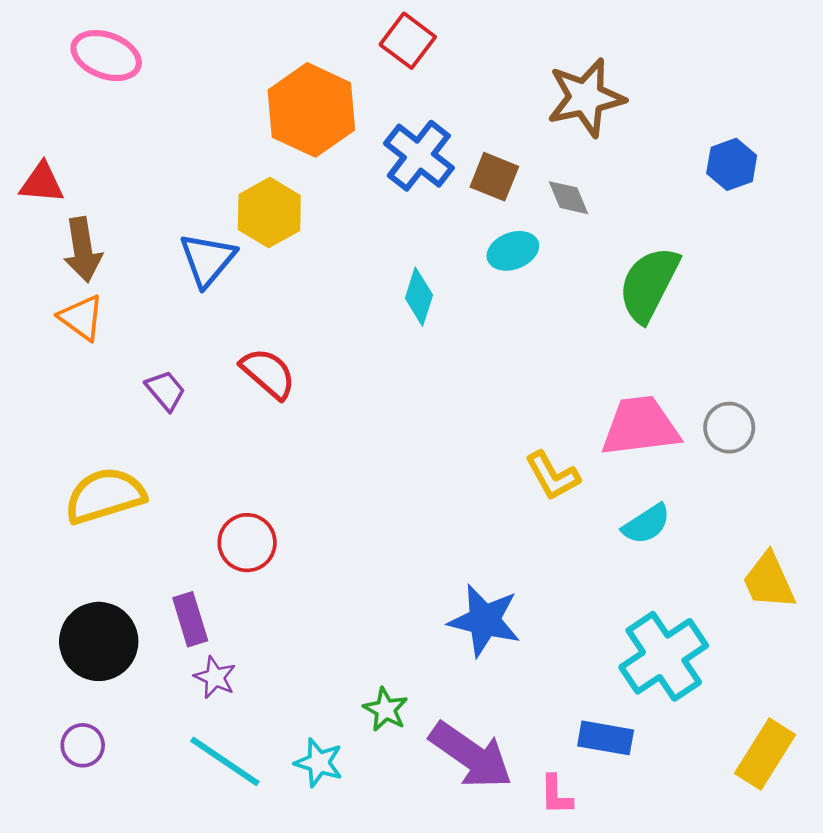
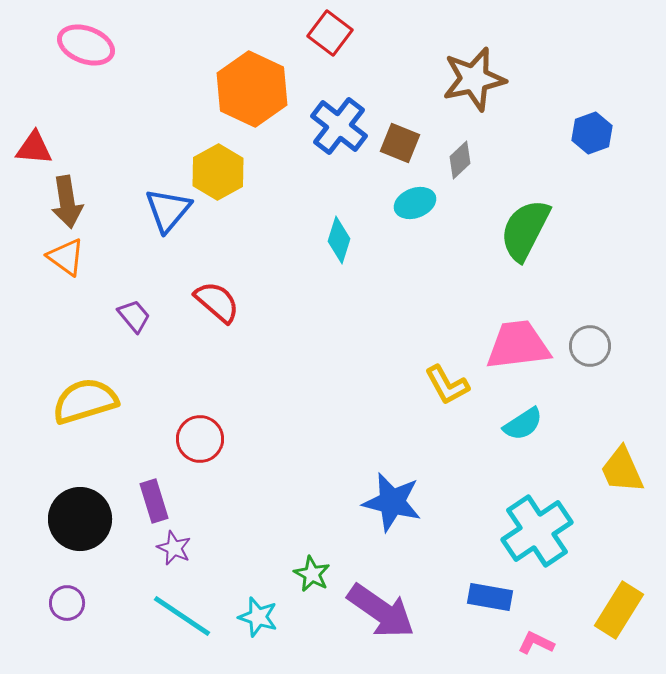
gray diamond: (568, 198) -> (460, 160), turned 69
pink L-shape: (556, 795) -> (536, 643), moved, turned 117

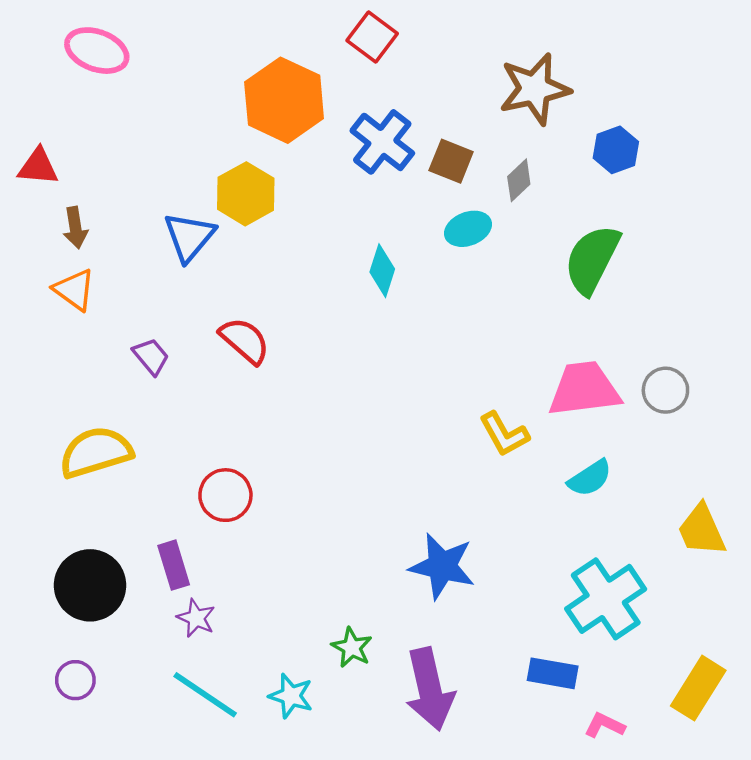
blue hexagon: (592, 133) -> (616, 150), moved
brown arrow: (67, 202) -> (75, 228), size x0.7
purple arrow: (381, 611) -> (430, 689), turned 42

